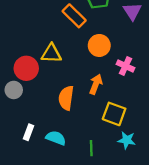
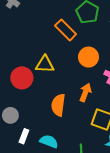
gray circle: (14, 90) -> (10, 115), moved

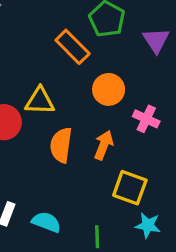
orange semicircle: (58, 105) -> (61, 145), moved

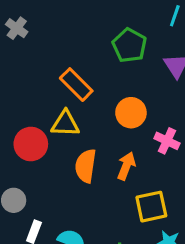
orange rectangle: (73, 47) -> (76, 85), moved
yellow square: (130, 188) -> (151, 207), turned -32

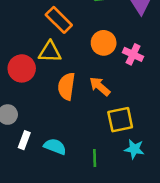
pink cross: (167, 141) -> (133, 54), moved
orange arrow: (126, 166) -> (100, 86), turned -70

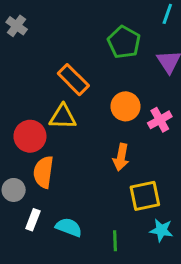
pink cross: (133, 54) -> (160, 120), turned 36
orange semicircle: (66, 86) -> (43, 172), moved
orange arrow: (100, 86) -> (121, 157), turned -120

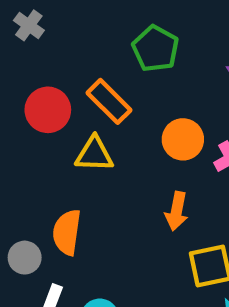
green pentagon: (124, 42) -> (155, 49), moved
red circle: (30, 136) -> (48, 110), moved

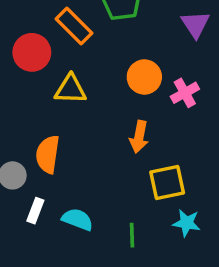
orange rectangle: (109, 101) -> (74, 26), moved

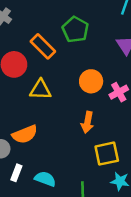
orange semicircle: (48, 154) -> (25, 134), turned -120

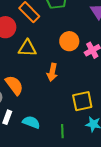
orange arrow: (87, 122) -> (52, 72), moved
orange semicircle: (25, 134) -> (14, 85), turned -105

